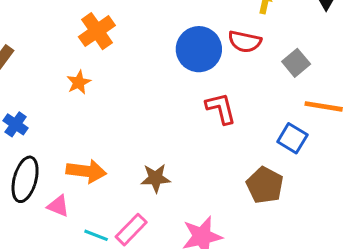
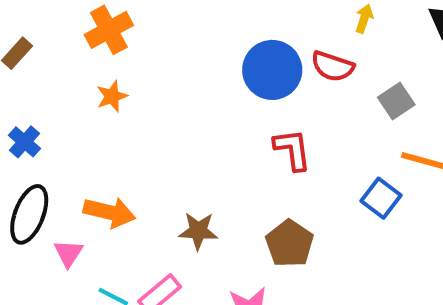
orange cross: (97, 31) -> (109, 30), moved
brown pentagon: (265, 185) -> (290, 244), moved
pink triangle: (58, 206) -> (68, 253), turned 35

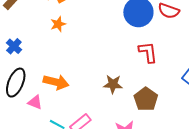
brown star: (198, 231) -> (113, 84), moved
pink triangle: (68, 253) -> (35, 102), turned -42

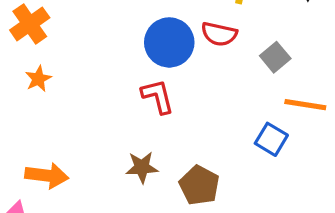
red L-shape: (148, 52) -> (158, 96), moved

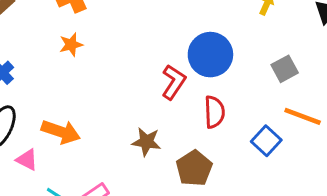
red semicircle: (219, 34) -> (214, 112), moved, turned -116
blue circle: (169, 42) -> (210, 55), moved
red L-shape: (158, 96) -> (174, 82), turned 36

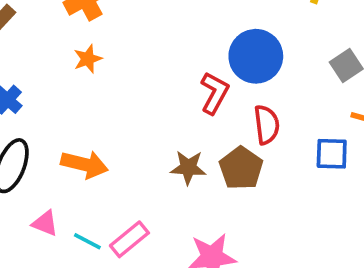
blue square: (266, 141) -> (332, 154), turned -36
pink triangle: (27, 160) -> (45, 223), moved
brown pentagon: (194, 168) -> (241, 168), moved

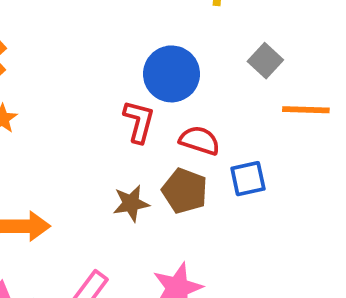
red semicircle: (267, 125) -> (200, 140), turned -51
blue square: (332, 154) -> (248, 179), moved

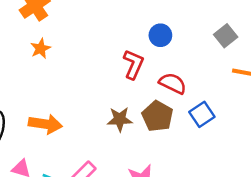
blue circle: (172, 74) -> (160, 35), size x0.6
blue square: (248, 179) -> (202, 114), turned -30

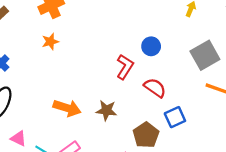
gray square: (226, 36) -> (205, 55), size x1.5
brown pentagon: (157, 116) -> (146, 135), moved
orange arrow: (45, 124) -> (67, 108), moved

